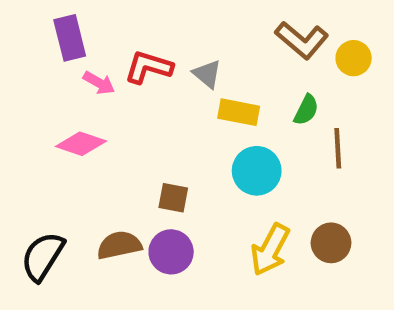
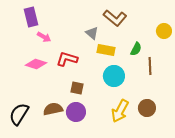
brown L-shape: (302, 40) -> (115, 18), moved
yellow circle: (354, 58) -> (164, 31), moved
red L-shape: (149, 67) -> (67, 59), moved

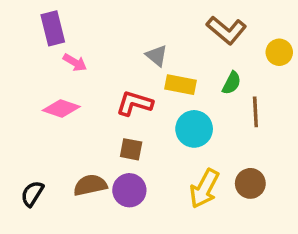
brown L-shape: (115, 18) -> (226, 30), moved
red L-shape: (67, 59) -> (134, 103), moved
black semicircle: (19, 114) -> (32, 194), size x0.7

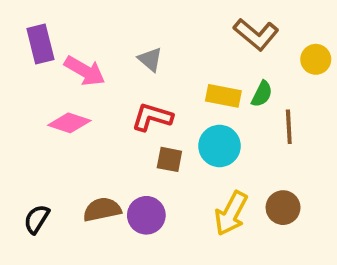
purple rectangle: (53, 28) -> (40, 44), moved
gray triangle: (157, 56) -> (150, 59), moved
pink arrow: (75, 62) -> (85, 71), size x1.5
yellow rectangle: (180, 85) -> (223, 96), moved
brown square: (131, 149) -> (169, 159), moved

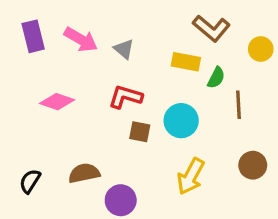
pink arrow: (85, 71) -> (81, 39), moved
yellow rectangle: (223, 96) -> (186, 62), moved
brown circle: (283, 208) -> (253, 165), moved
purple circle: (146, 215) -> (121, 200), moved

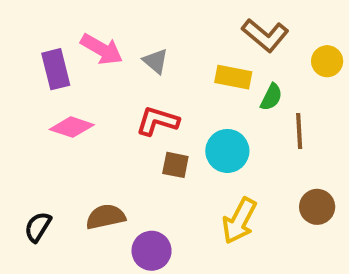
purple rectangle: (33, 36) -> (56, 69), moved

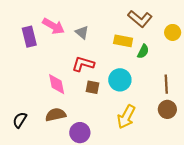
pink diamond: (72, 127) -> (57, 84), moved, turned 60
brown line: (299, 131) -> (166, 84), moved

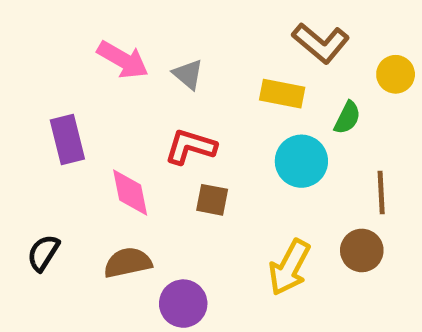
purple rectangle: (29, 37) -> (67, 139), moved
green semicircle: (143, 51) -> (347, 118), moved
cyan circle: (120, 80) -> (301, 161), moved
brown circle: (167, 109) -> (362, 250), moved
black semicircle: (20, 120) -> (43, 253), moved

